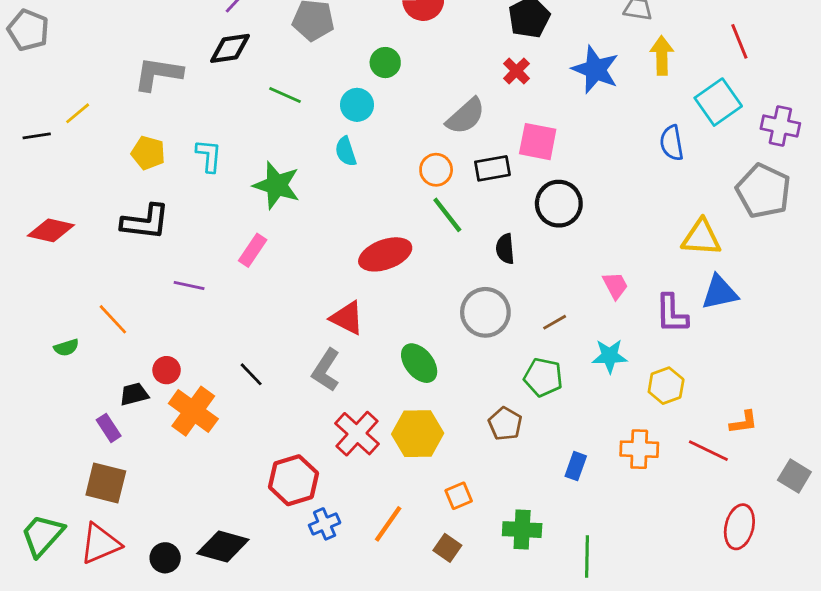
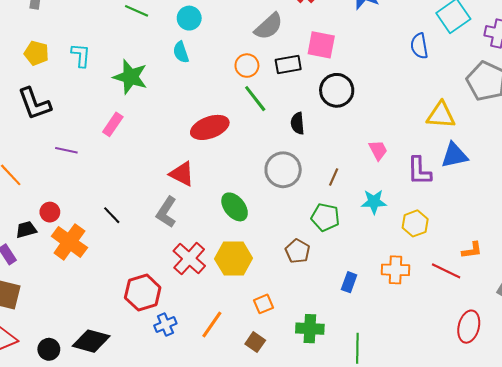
black L-shape: (145, 222) -> (34, 104), turned 63
brown line: (555, 322) -> (334, 177), turned -36

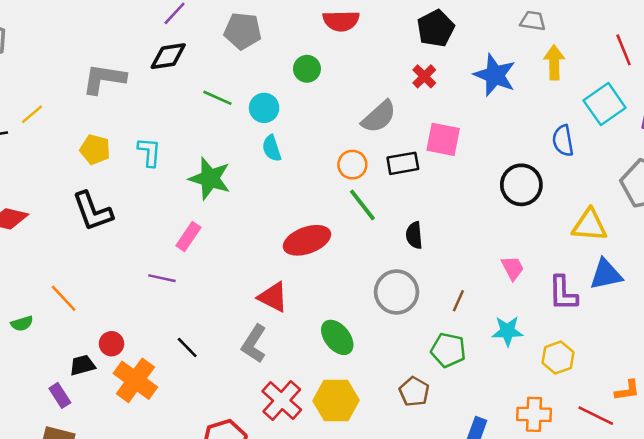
cyan circle: (189, 18) -> (264, 108), moved
black circle: (337, 90) -> (521, 185), moved
purple line: (66, 150) -> (162, 278), moved

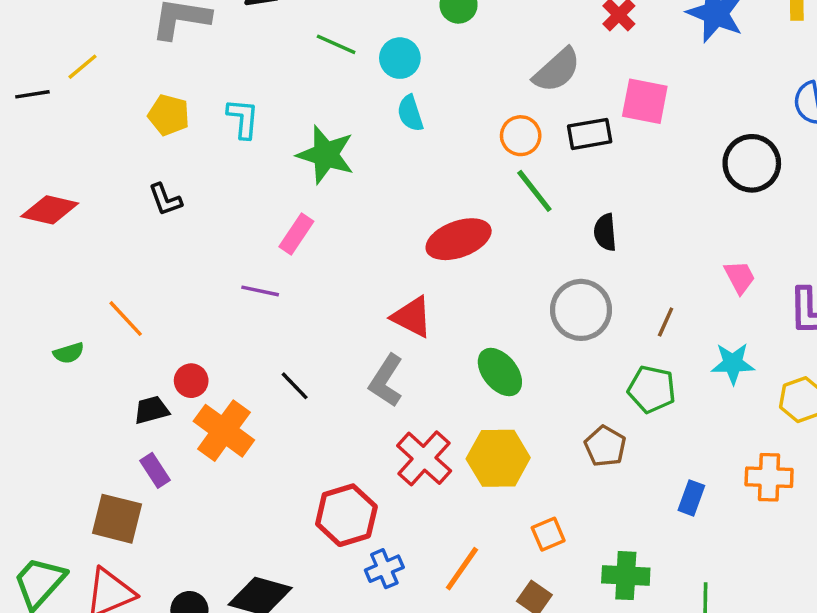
black L-shape: (93, 211) -> (165, 200), size x0.6
purple rectangle: (60, 395) -> (155, 470), moved

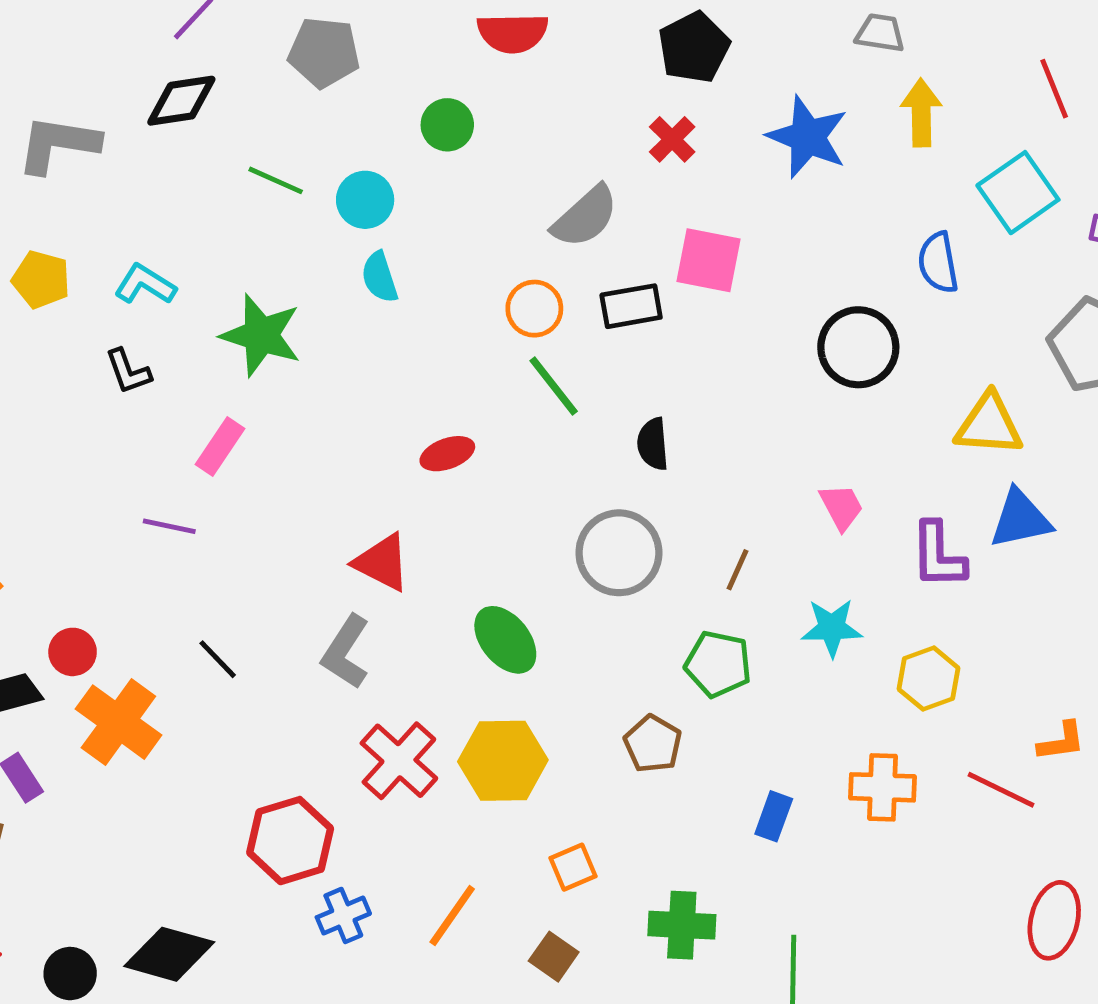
cyan L-shape: (243, 118) -> (145, 284), turned -63
black L-shape: (165, 200) -> (128, 371), moved
red ellipse: (459, 239) -> (447, 454), size x0.6

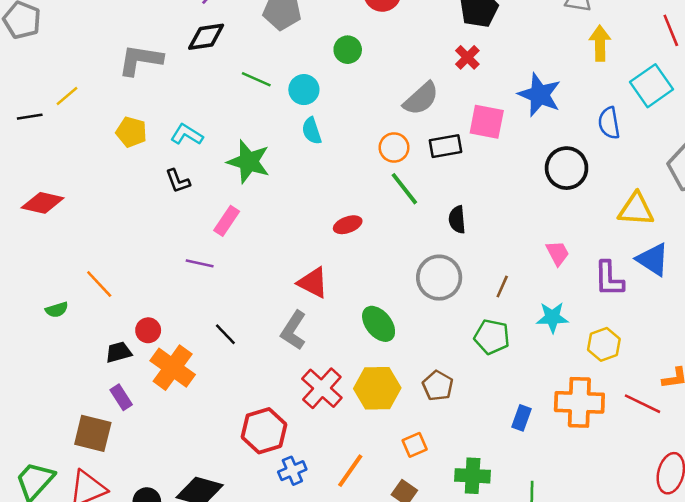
blue star: (808, 137) -> (539, 95), moved
blue triangle: (1020, 519) -> (653, 259), turned 45
brown pentagon: (653, 744) -> (438, 386), moved
orange cross: (883, 787) -> (579, 402), size x1.4

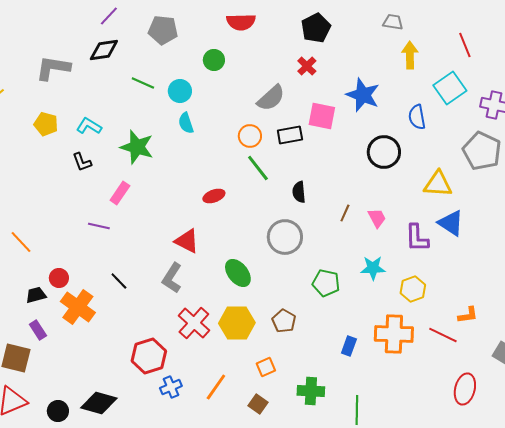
brown line: (502, 287) -> (345, 213), moved

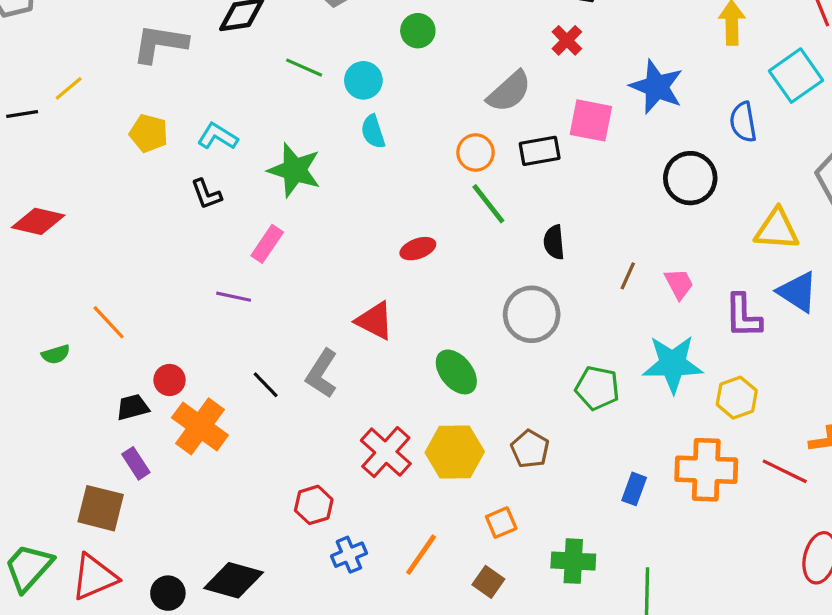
cyan star: (373, 268) -> (673, 364), size x1.5
gray L-shape: (172, 278) -> (322, 374), moved
red hexagon: (149, 356) -> (314, 505), size x0.7

